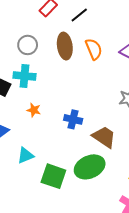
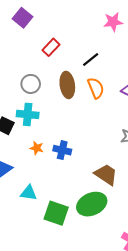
black line: (79, 15) -> (91, 60), moved
blue cross: (73, 119) -> (62, 150), moved
cyan triangle: (26, 156) -> (29, 193), turned 30

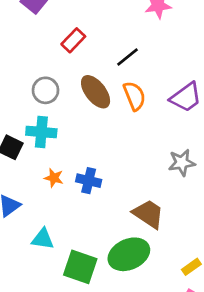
brown ellipse: (67, 85) -> (96, 92), turned -30

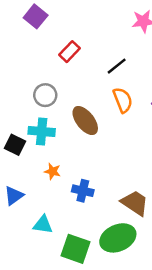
brown ellipse: (96, 92) -> (85, 121), moved
blue cross: (89, 181) -> (83, 191), moved

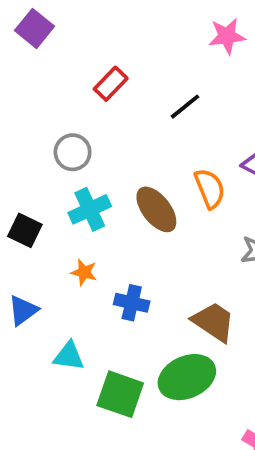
purple square: (36, 16) -> (34, 28), moved
orange semicircle: (123, 100) -> (210, 188), moved
brown ellipse: (85, 121) -> (156, 209), moved
cyan cross: (42, 131) -> (90, 209), moved, turned -30

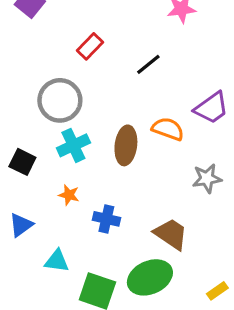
gray circle: (73, 152) -> (60, 100), size x1.5
orange semicircle: (210, 188) -> (168, 129), turned -48
brown ellipse: (156, 209) -> (126, 145), turned 45

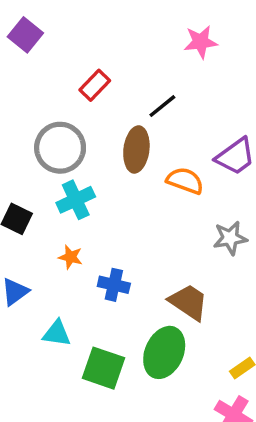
brown ellipse: (126, 145) -> (136, 149), moved
green ellipse: (150, 277) -> (164, 352), turned -42

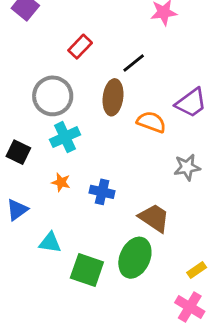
blue cross: (114, 285) -> (102, 192), moved

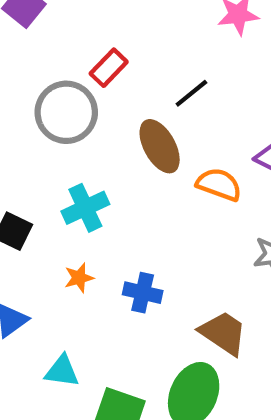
gray circle: (53, 96) -> (66, 112), moved
brown ellipse: (113, 97) -> (160, 146), turned -36
orange star: (61, 182) -> (79, 278), turned -30

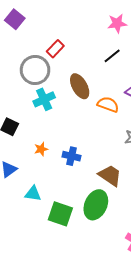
black line: (191, 93) -> (112, 56), moved
cyan cross: (85, 208) -> (44, 99), moved

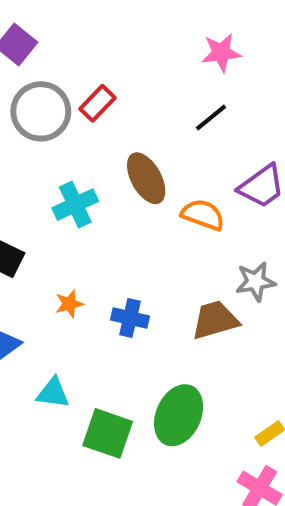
gray circle: (35, 70) -> (41, 111), moved
brown trapezoid: (110, 175) -> (215, 320), moved, turned -50

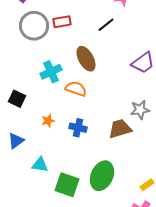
red rectangle: (98, 103) -> (62, 22), turned 36
black line: (211, 117) -> (106, 25), moved
orange semicircle: (203, 215) -> (76, 89), moved

